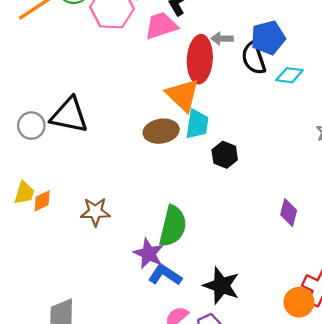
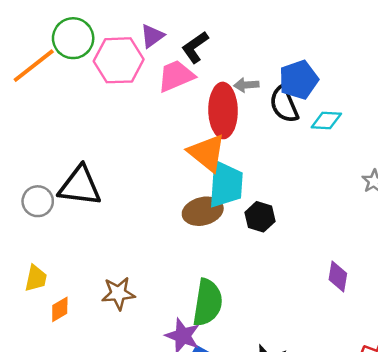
cyan trapezoid: (197, 124) -> (226, 184), size x1.4
brown ellipse: (161, 131) -> (203, 211), moved
orange diamond: (42, 201) -> (60, 309), moved

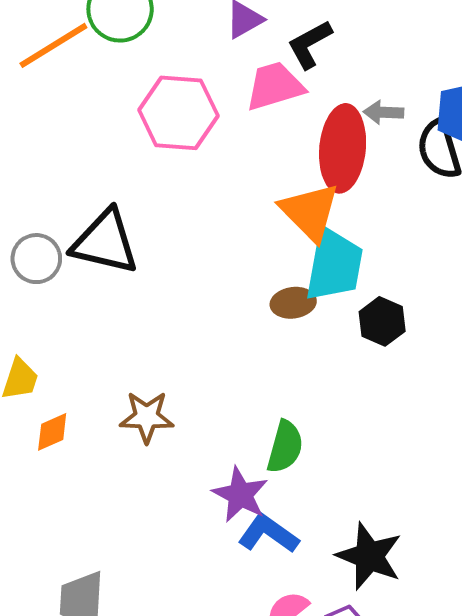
pink hexagon: (119, 60) -> (178, 113), moved
brown ellipse: (203, 211) -> (293, 303), size x0.7
green semicircle: (208, 303) -> (285, 447), size x0.7

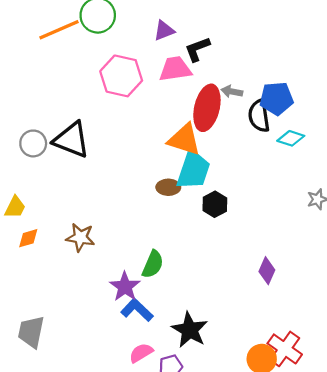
orange triangle: (310, 212) -> (184, 139), turned -36

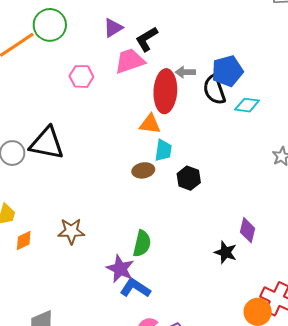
pink hexagon: (121, 76) -> (81, 76), size x0.6
orange triangle: (184, 139) -> (150, 124), size x0.7
cyan trapezoid: (193, 170) -> (163, 150), size x0.6
black star: (190, 330) -> (226, 252), moved, size x0.7

